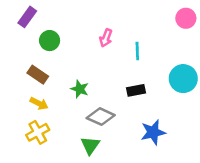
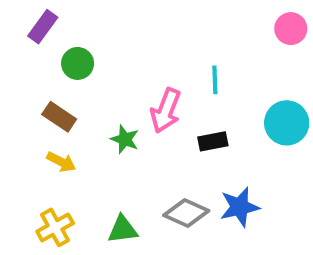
pink arrow: (106, 38) -> (166, 111), moved, size x1.5
gray diamond: (101, 117) -> (186, 213), moved
yellow cross: (38, 132) -> (55, 227), moved
green triangle: (90, 145) -> (123, 229), moved, turned 48

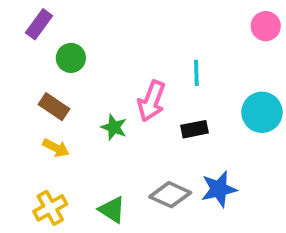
green triangle: (123, 229) -> (112, 210), turned 40

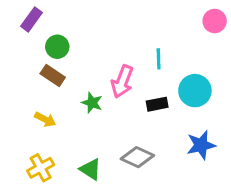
brown rectangle: (54, 107) -> (53, 75), moved
cyan circle: (262, 112) -> (195, 91), moved
blue star: (219, 189) -> (201, 145), moved

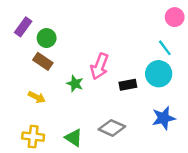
purple rectangle: (32, 19) -> (23, 27), moved
cyan line: (159, 59) -> (165, 48), moved, turned -35
yellow cross: (41, 168) -> (33, 137), turned 35

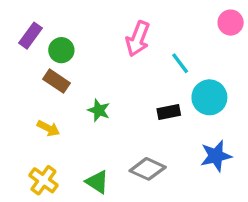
cyan line: (165, 48) -> (180, 63), moved
pink arrow: (100, 66) -> (138, 39), moved
yellow cross: (33, 137) -> (43, 180), turned 30

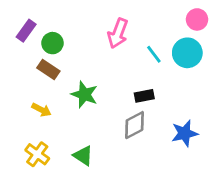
cyan circle: (209, 97) -> (187, 53), moved
green star: (99, 110) -> (84, 94), size x1.4
gray diamond: (148, 169) -> (134, 125), moved, turned -52

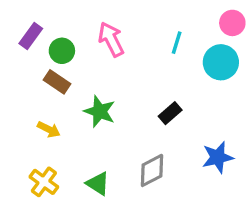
pink arrow: (118, 33) -> (111, 39), moved, turned 132
cyan line: (154, 54) -> (177, 43), moved, turned 54
black rectangle: (144, 96) -> (170, 113), turned -30
gray diamond: (134, 125) -> (152, 170), moved

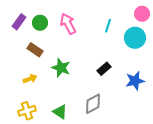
green circle: (62, 51) -> (40, 23), moved
yellow arrow: (49, 129) -> (30, 79), turned -48
blue star: (218, 157) -> (135, 81), moved
yellow cross: (44, 182) -> (27, 111), turned 36

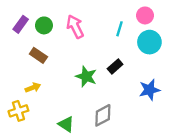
pink circle: (142, 14) -> (145, 15), moved
green star: (61, 68) -> (86, 76), moved
black rectangle: (104, 69) -> (115, 67), moved
yellow cross: (27, 111) -> (18, 111), moved

